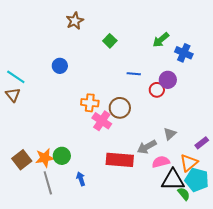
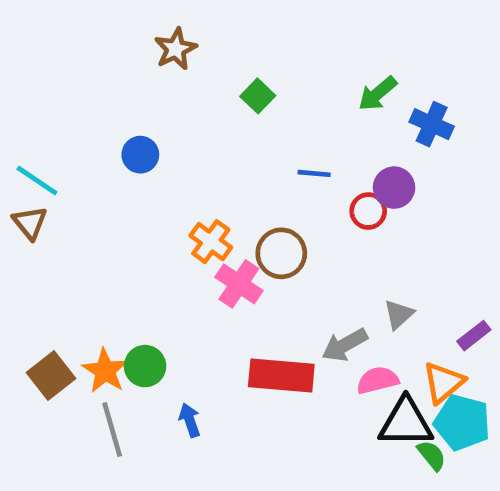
orange cross: (90, 103) -> (211, 242), turned 30
orange star: (45, 158) -> (105, 371), turned -30

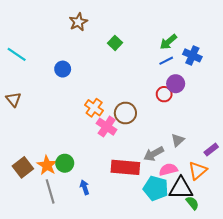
blue line: (314, 173) -> (166, 61), moved, turned -32
cyan line: (37, 181) -> (17, 54), moved
cyan pentagon: (462, 422) -> (156, 188), moved

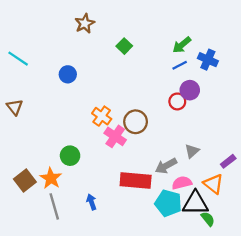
green circle: (65, 163) -> (70, 156), moved
orange triangle: (198, 171) -> (213, 184), turned -42

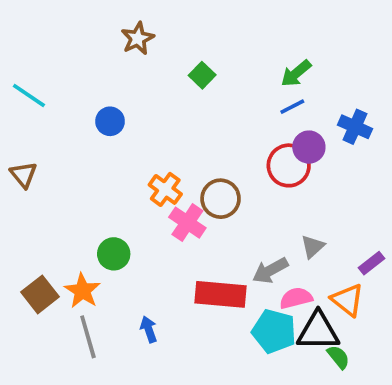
blue cross: (208, 60) -> (355, 127), moved
red circle: (177, 101) -> (289, 165), size x1.5

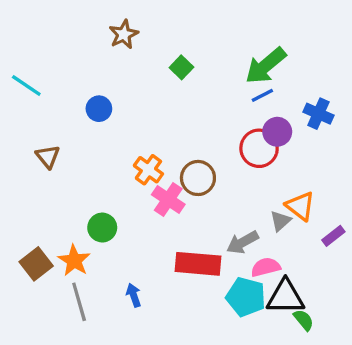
green arrow: (296, 73) -> (266, 66), size x1.5
brown triangle: (23, 175) -> (48, 157), moved
orange triangle: (348, 300) -> (300, 206), moved

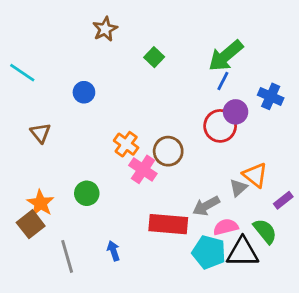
blue line: (262, 95) -> (223, 81), turned -36
orange star: (74, 261) -> (40, 203), moved
green semicircle: (304, 320) -> (265, 231), moved, size x1.4

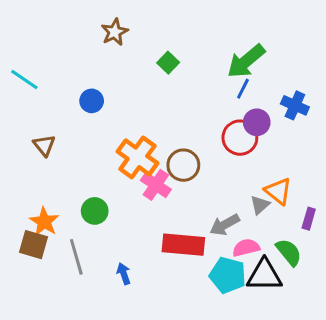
orange cross: (126, 144) -> (137, 157), size x1.5
purple rectangle: (283, 200) -> (309, 219), turned -36
brown square: (31, 224) -> (34, 245), turned -36
gray line: (67, 256) -> (76, 257), moved

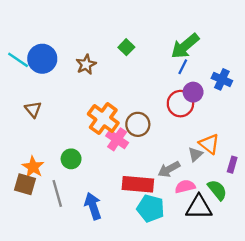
brown star: (115, 32) -> (86, 64), moved
blue circle: (92, 101) -> (42, 59), moved, size x1.6
blue arrow: (124, 274) -> (93, 206), size x1.6
cyan pentagon: (228, 275) -> (150, 208), moved

